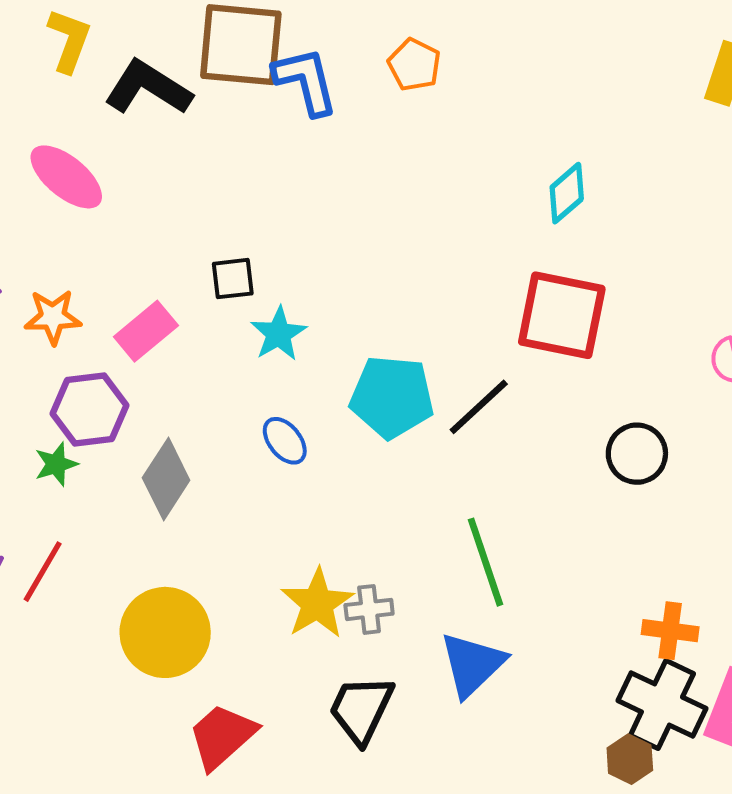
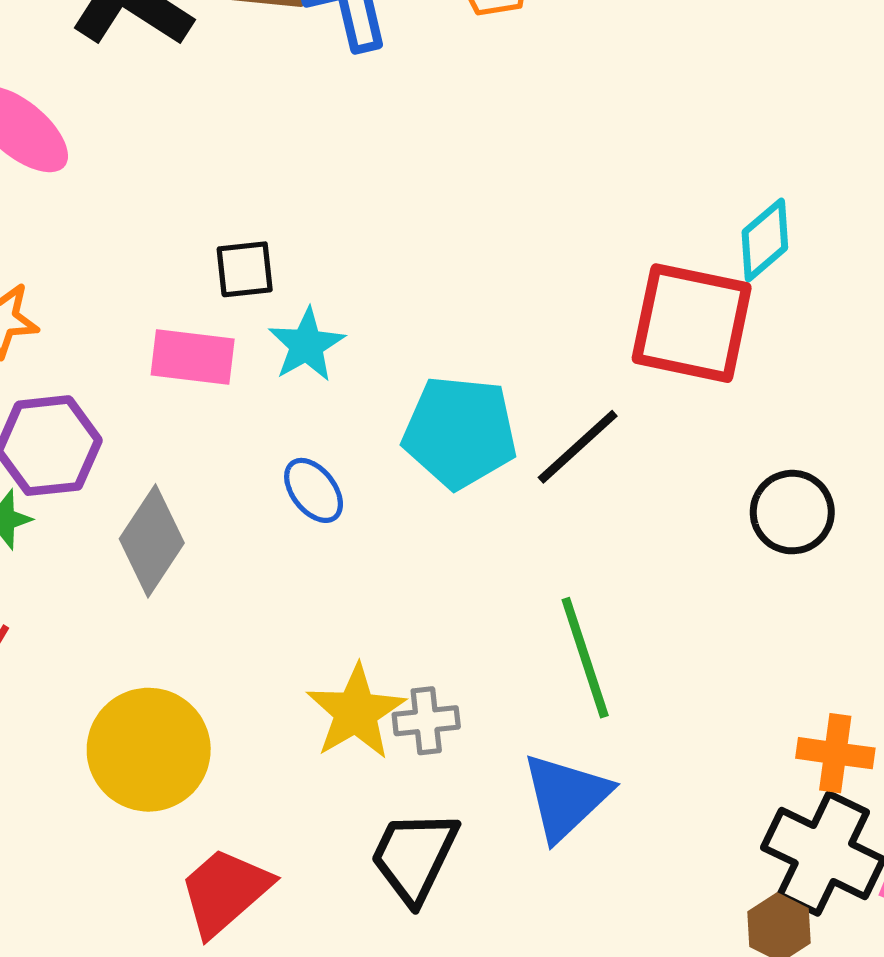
cyan diamond: (567, 193) -> (765, 240), moved
pink rectangle: (146, 331) -> (193, 357), moved, turned 46

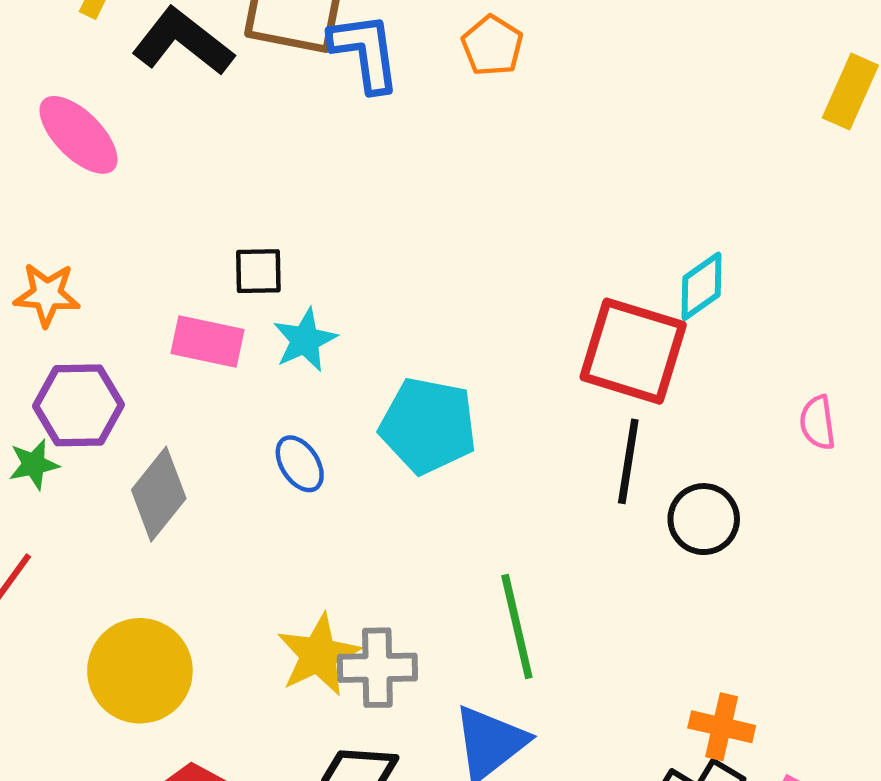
black line: (578, 447) -> (628, 461), moved, turned -44
gray cross: (426, 721) -> (377, 668), size x1.4

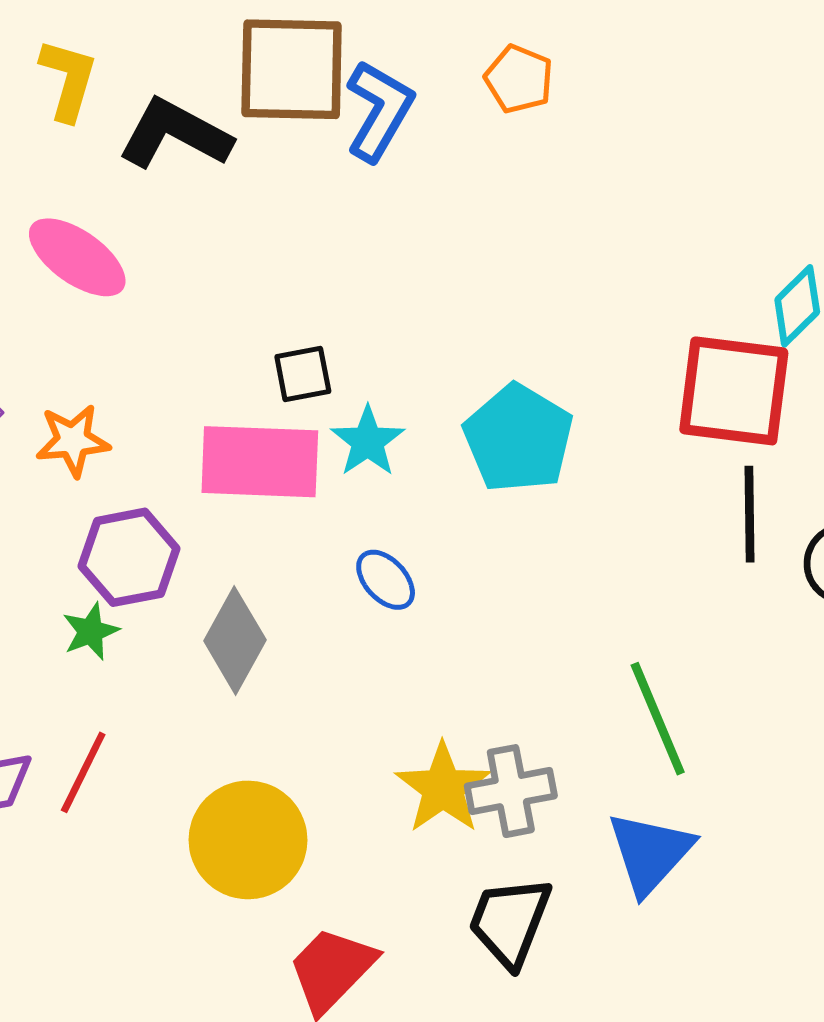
blue L-shape: (365, 52) -> (379, 111), turned 48
pink rectangle: (207, 341) -> (260, 462), size x1.5
cyan pentagon: (428, 426) -> (518, 438), moved, turned 30

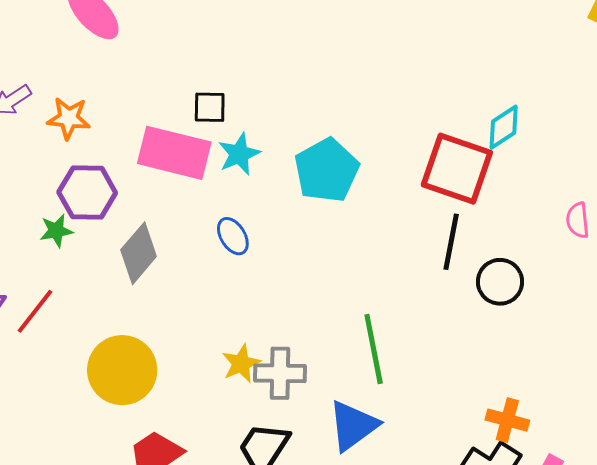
yellow star: (443, 788) -> (241, 363), size x0.7

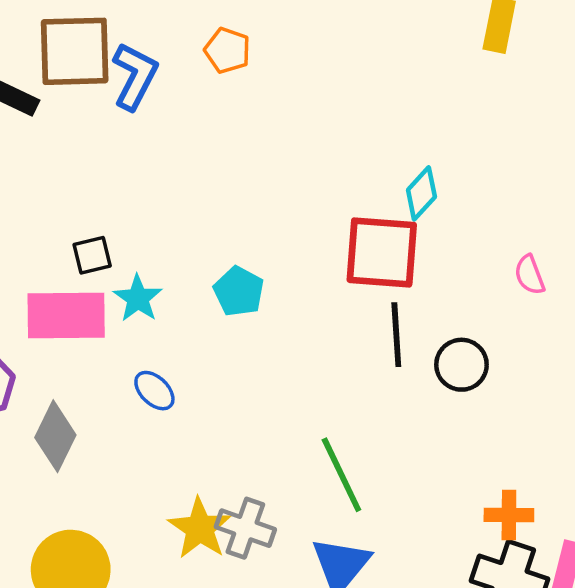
cyan pentagon: (327, 170) -> (239, 291), size x0.7
yellow star: (241, 363) -> (200, 528), size x1.4
gray cross: (280, 373) -> (245, 528), turned 33

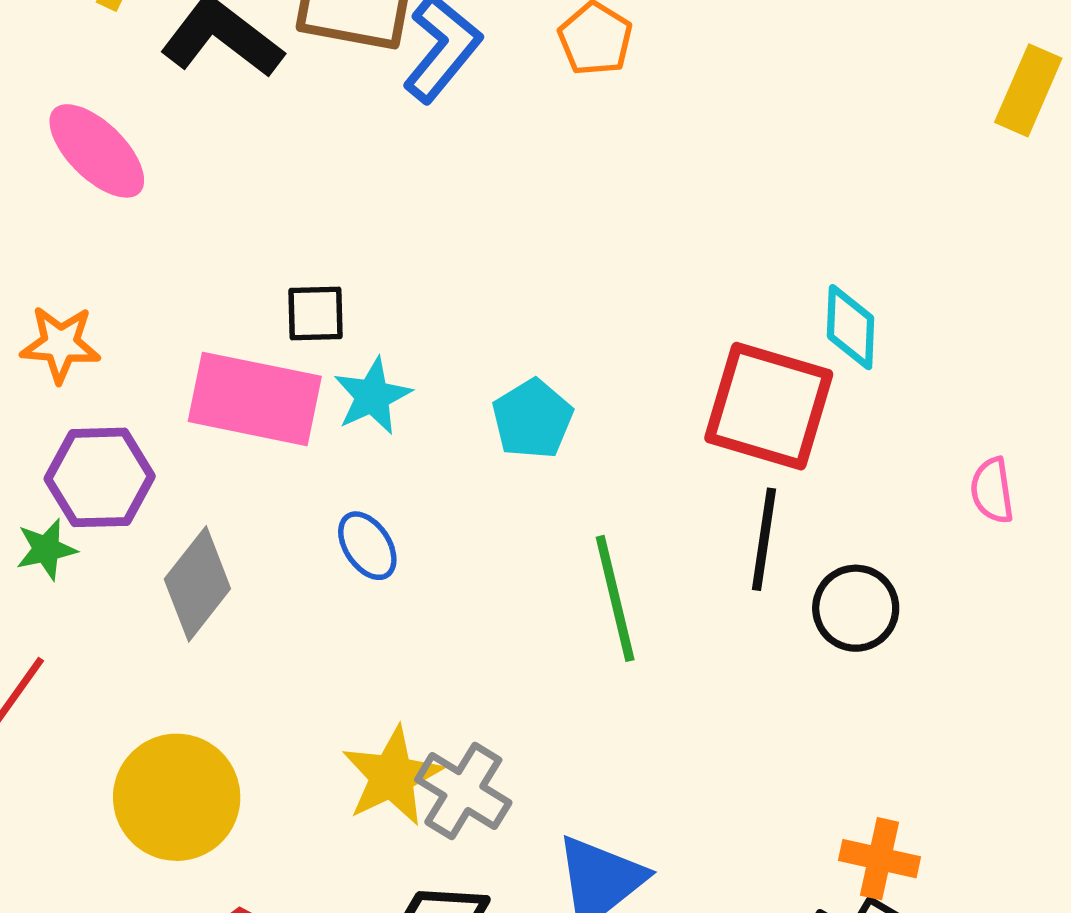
cyan diamond: (421, 193) -> (851, 327), turned -52
green line: (341, 475) -> (615, 598), moved

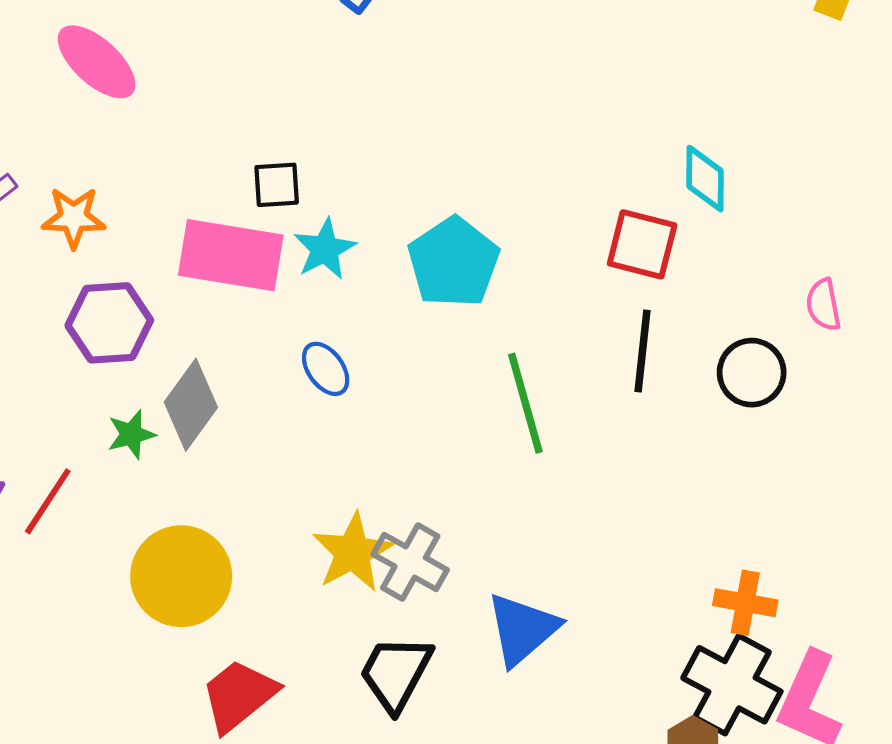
red square: (769, 406) -> (642, 244), size x0.7
cyan pentagon: (532, 419) -> (454, 262), size x1.4
green star: (46, 549) -> (131, 434), moved
black circle: (856, 608) -> (752, 373), moved

